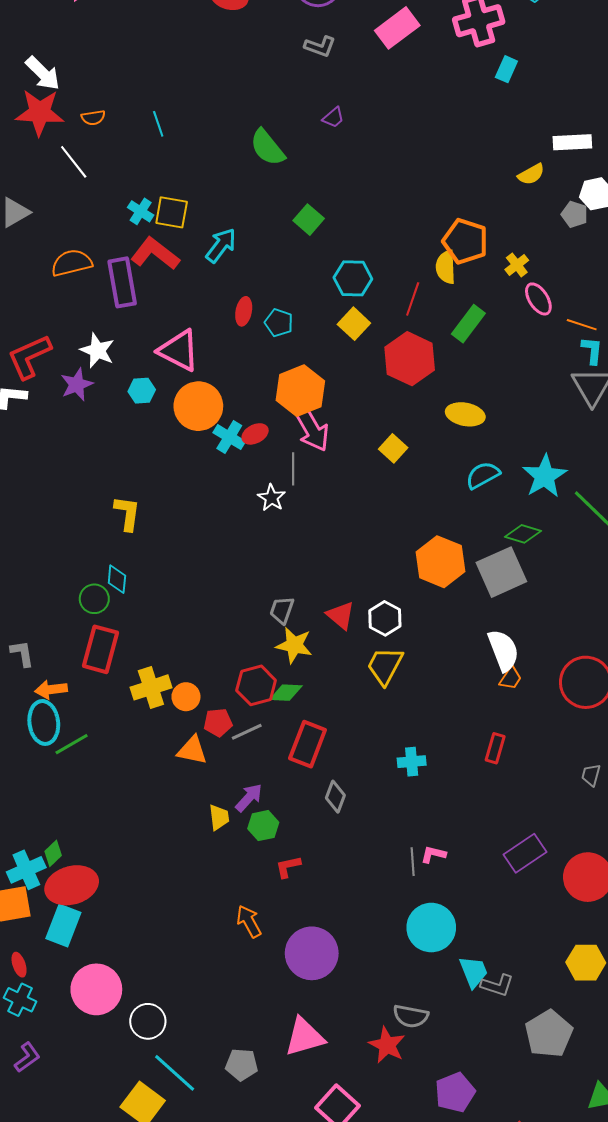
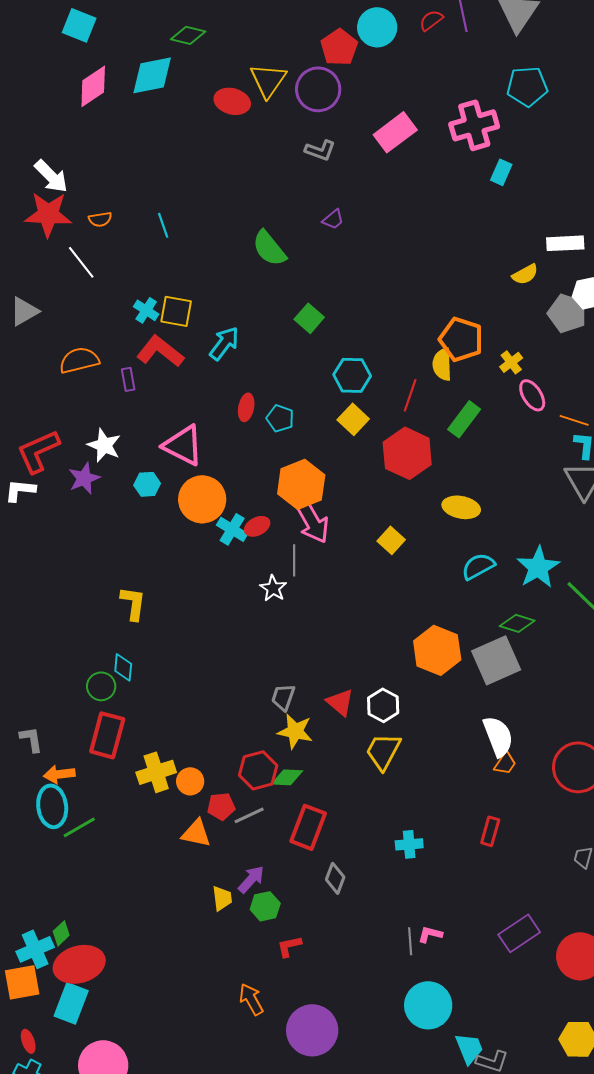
gray pentagon: (574, 214) -> (567, 313), size x1.5
purple rectangle: (122, 282) -> (128, 379), size x0.5

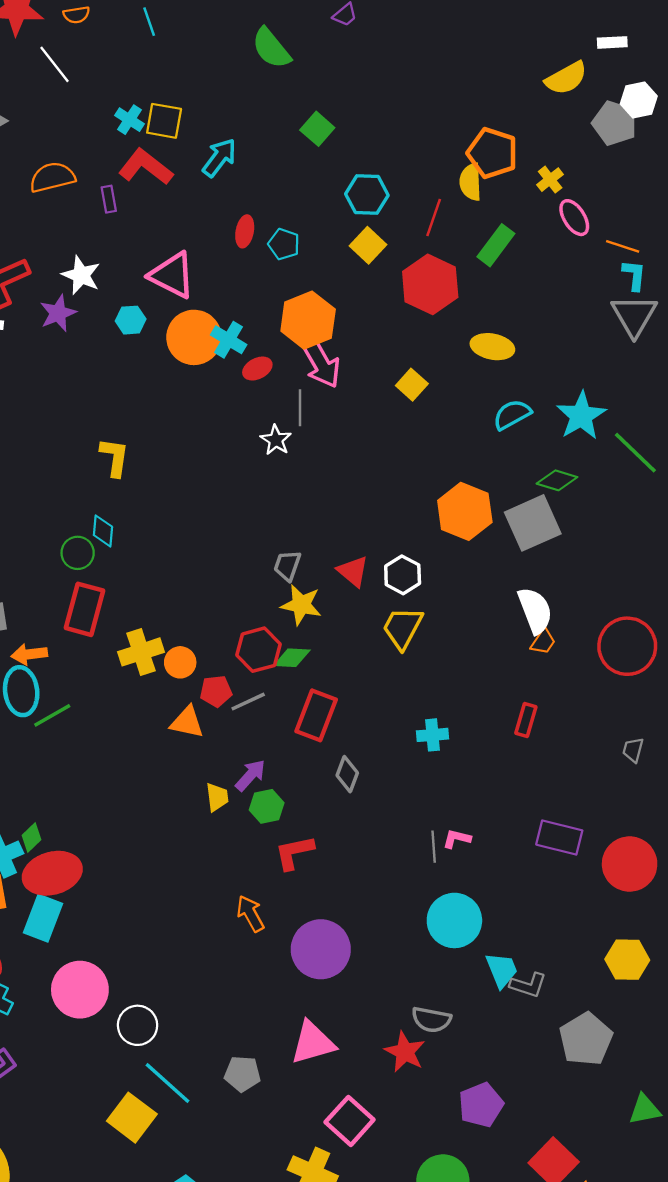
white rectangle: (565, 243) -> (612, 42), size x0.7
yellow semicircle: (525, 274) -> (566, 78), size x1.4
cyan cross: (232, 529) -> (229, 340), moved
purple rectangle: (519, 933) -> (559, 838), turned 48
red L-shape: (289, 946) -> (294, 852), size x1.4

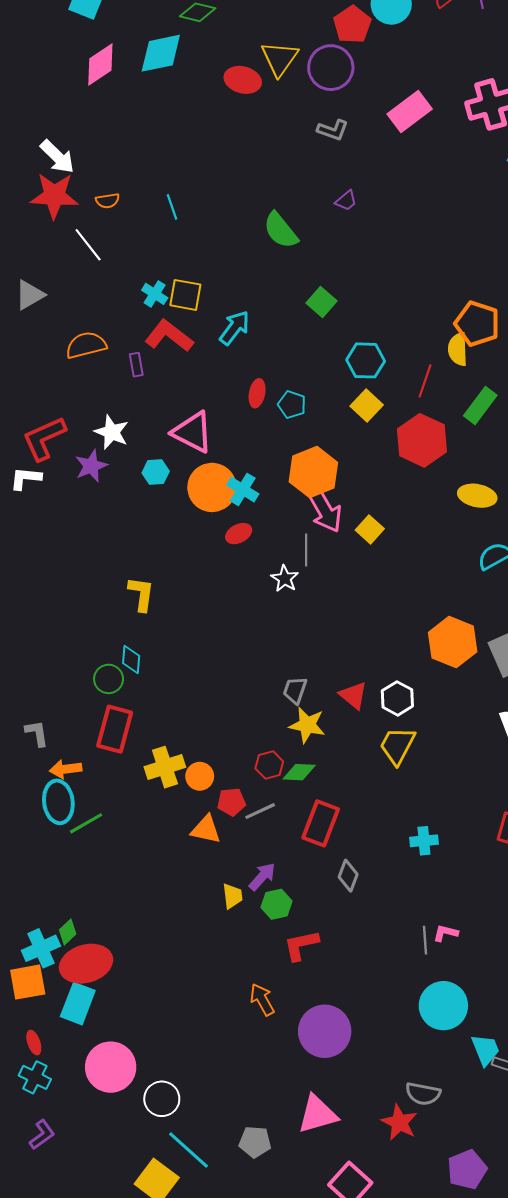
red ellipse: (257, 369) -> (239, 534), moved
yellow square: (412, 385) -> (370, 529), moved
red hexagon: (259, 650) -> (269, 765), size x0.7

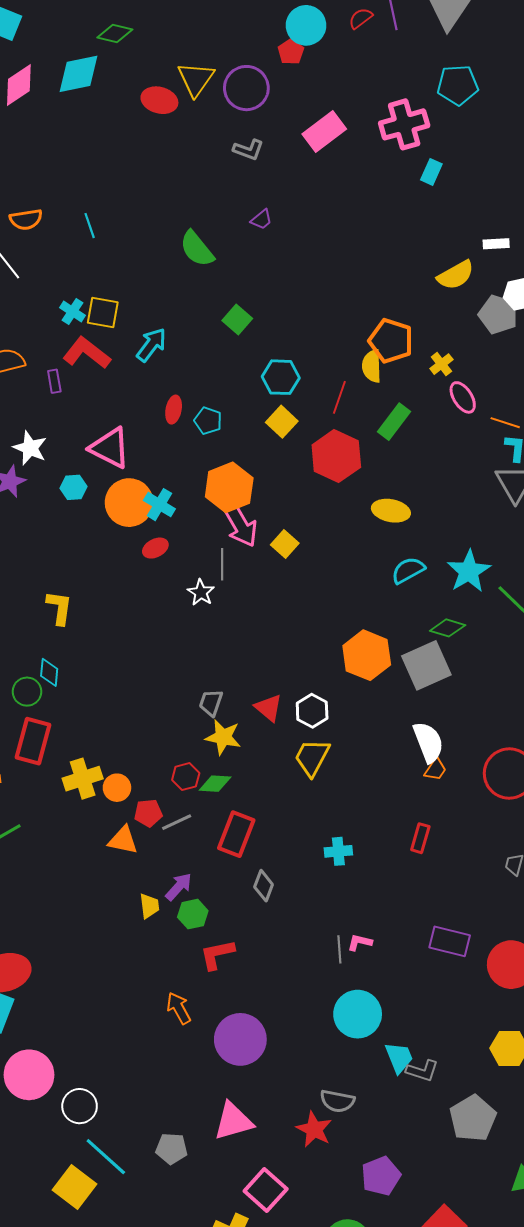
red pentagon: (352, 25) -> (291, 52), moved, size x0.7
orange semicircle: (108, 201) -> (26, 219), size x1.4

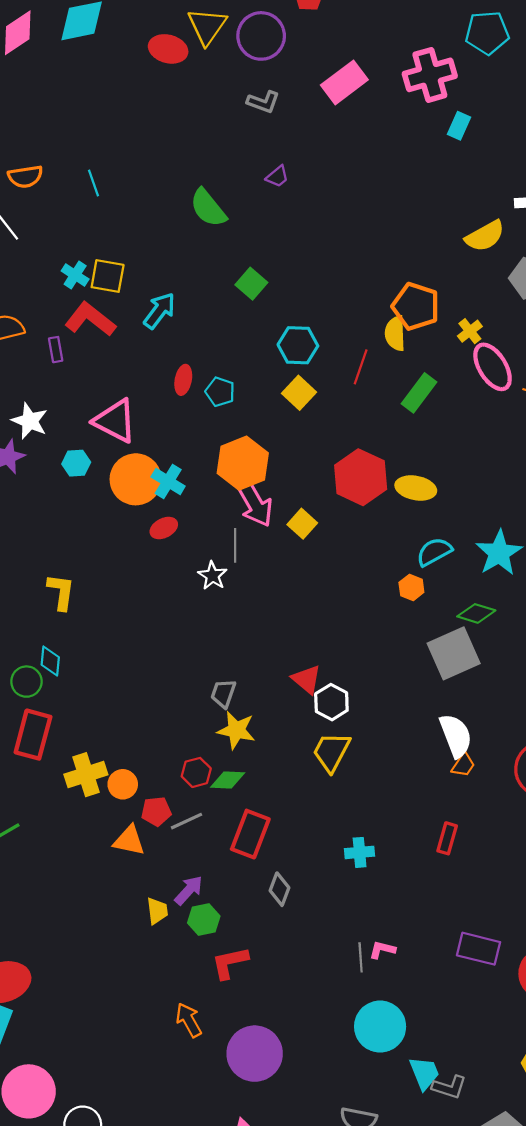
pink ellipse: (463, 397) -> (493, 367), size x1.4
red hexagon: (336, 456) -> (361, 477), moved
orange hexagon: (367, 655) -> (411, 587), moved, size x0.5
red triangle: (269, 708) -> (307, 679), moved

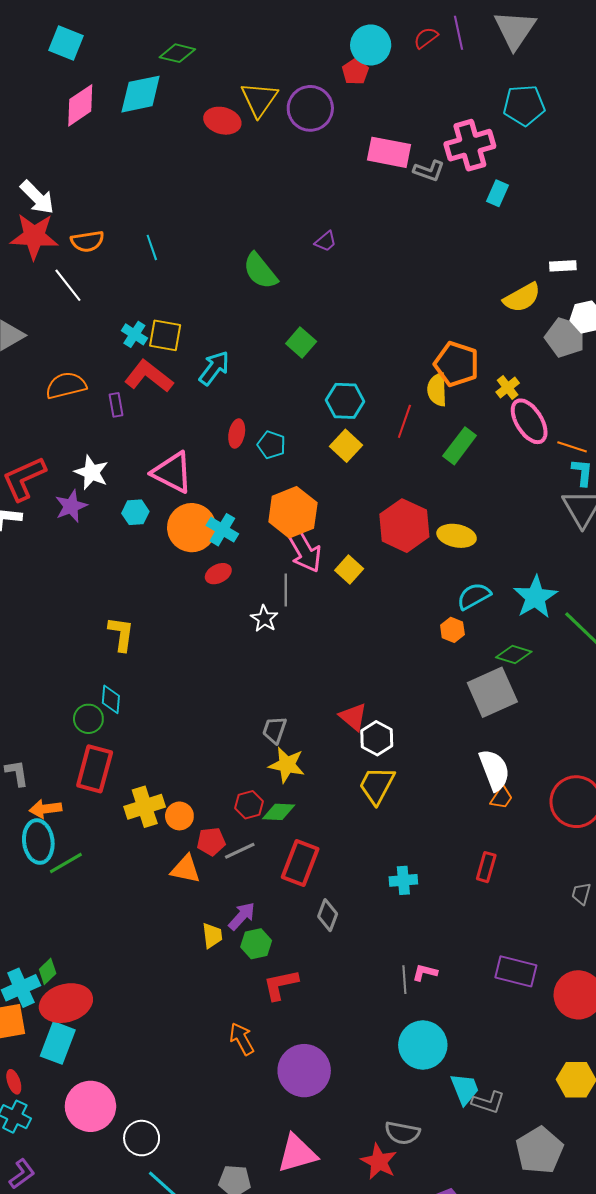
pink rectangle: (344, 82) -> (389, 152), turned 48
gray L-shape: (263, 102) -> (429, 171), moved

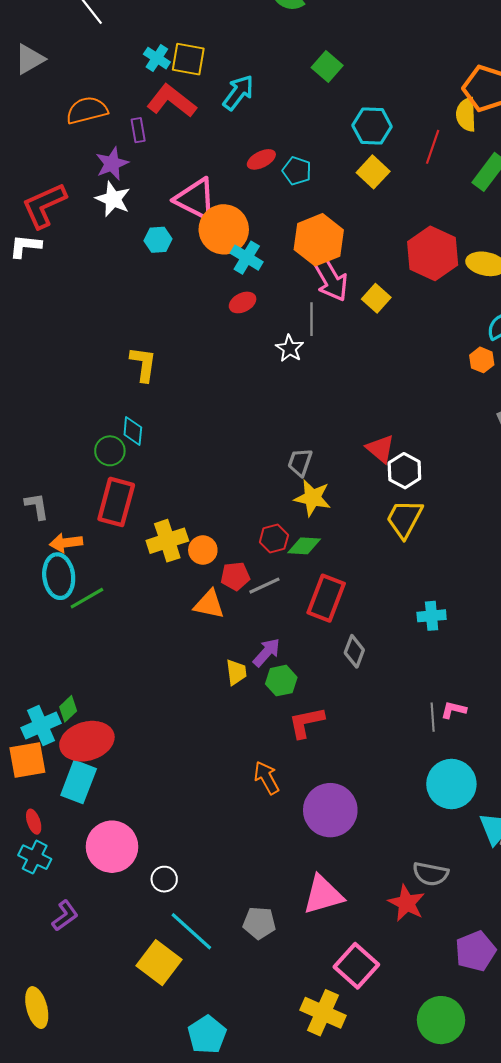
red ellipse: (237, 434) -> (261, 159), turned 52
purple star: (71, 506) -> (112, 164), moved
orange circle: (192, 528) -> (224, 229), moved
white circle: (142, 1138) -> (164, 879), size x0.7
purple L-shape: (22, 1174) -> (65, 916), moved

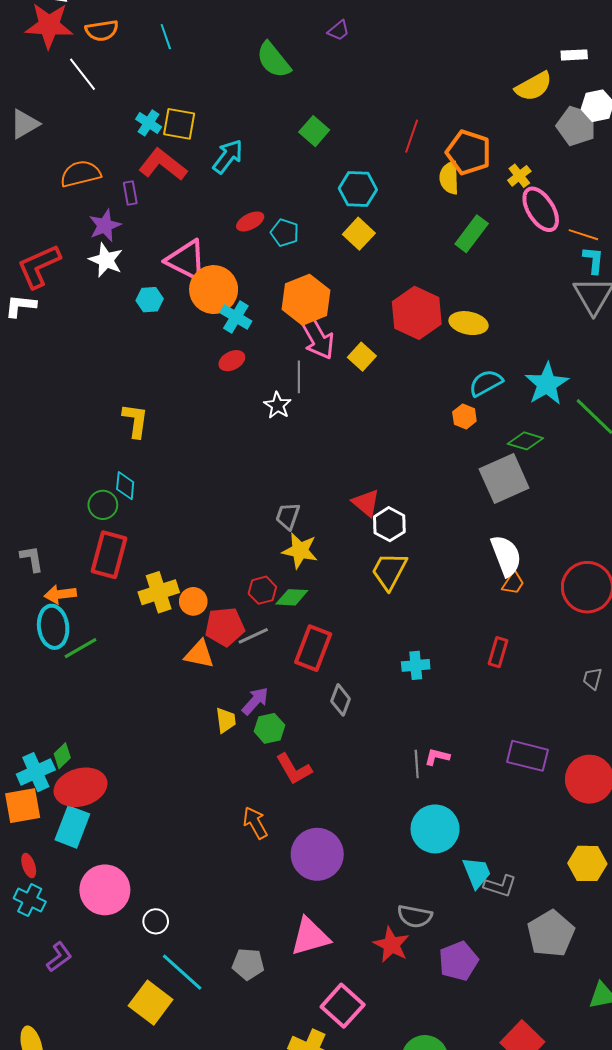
red line: (433, 147) -> (412, 136), moved
red pentagon: (235, 576) -> (225, 627), size x1.4
red L-shape: (306, 722) -> (294, 769), turned -108
purple pentagon: (475, 951) -> (458, 961), moved

